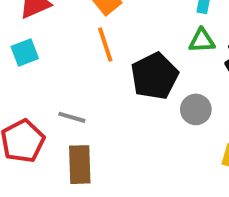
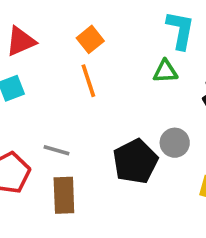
green triangle: (202, 41) -> (165, 71), moved
black pentagon: (155, 76) -> (135, 161), moved

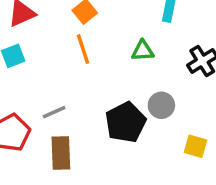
green triangle: (165, 71) -> (143, 51), moved
gray line: (56, 150) -> (54, 112), turned -40

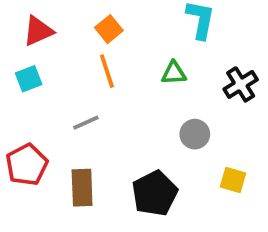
gray line: (54, 112) -> (86, 123), moved
black pentagon: (126, 122) -> (155, 193), moved

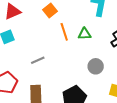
orange line: (107, 71) -> (64, 32), moved

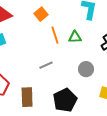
gray line: (38, 60) -> (46, 65), moved

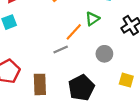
orange line: (55, 35) -> (74, 32), moved, turned 60
green triangle: (75, 37) -> (92, 19), turned -32

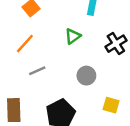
orange line: (74, 32) -> (25, 44), moved

